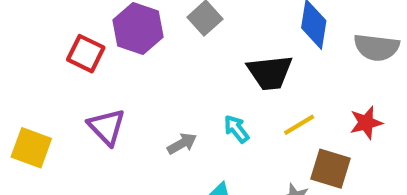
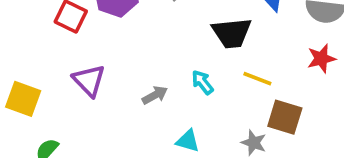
red star: (366, 123) -> (321, 59), moved
yellow line: (299, 125) -> (257, 79), turned 52

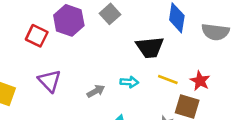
red star: (321, 59) -> (200, 81), moved, turned -30
cyan arrow: (202, 82) -> (129, 82), turned 132

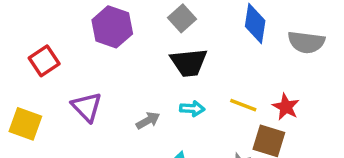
gray square: (110, 14) -> (182, 18), moved
red square: (37, 36) -> (44, 61), moved, turned 30
black trapezoid: (150, 47) -> (189, 63), moved

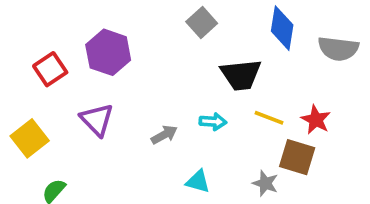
purple hexagon: (112, 27) -> (108, 52), moved
black trapezoid: (189, 63) -> (241, 75), moved
yellow square: (25, 124) -> (30, 138), turned 32

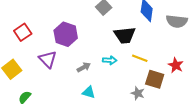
purple hexagon: (108, 52) -> (66, 34), moved
red star: (316, 120) -> (176, 65), moved
cyan triangle: (198, 181) -> (89, 92), moved

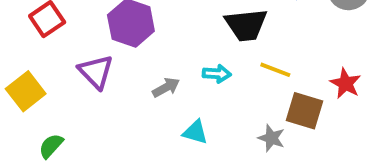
cyan triangle: (89, 92) -> (195, 132), moved

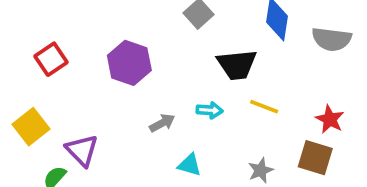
purple triangle: (96, 72) -> (82, 150), moved
brown square: (305, 111) -> (315, 158), moved
gray star: (271, 138) -> (261, 170), turned 30

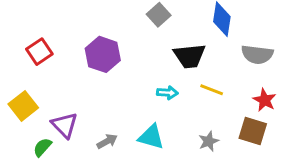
gray semicircle: (332, 39) -> (257, 54), moved
gray arrow: (162, 123) -> (107, 141), moved
cyan triangle: (189, 165) -> (151, 137), size x1.4

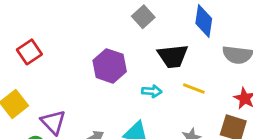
purple hexagon: (103, 54) -> (110, 66), moved

